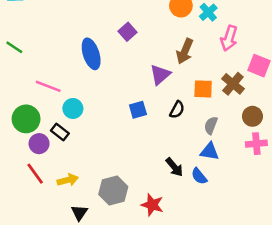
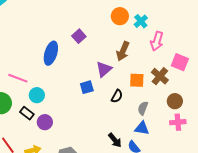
blue ellipse: (91, 54) -> (51, 53), turned 35
blue square: (138, 110) -> (87, 87), moved
purple circle: (39, 144) -> (45, 122), moved

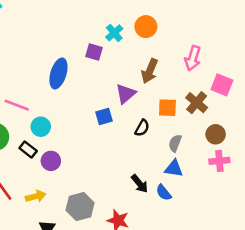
cyan cross: (141, 21) -> (114, 33), moved
purple square: (79, 36) -> (94, 52), turned -32

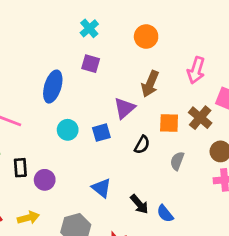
cyan cross: (114, 33) -> (89, 28), moved
cyan circle: (41, 127) -> (68, 130), moved
black rectangle: (28, 149) -> (20, 168), turned 48
blue triangle: (174, 168) -> (101, 188), moved, turned 30

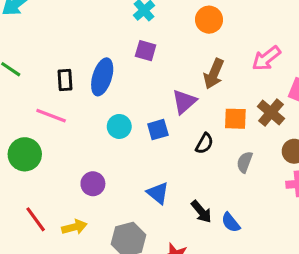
pink arrow: (196, 70) -> (266, 58), turned 35
black rectangle: (20, 168) -> (65, 80), moved

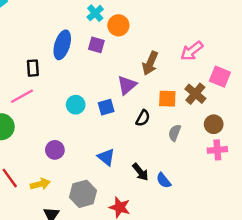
orange circle: (209, 20) -> (118, 25), moved
blue ellipse: (102, 77) -> (62, 45), moved
pink line: (51, 116) -> (22, 96), turned -50

